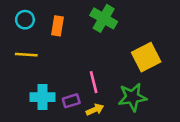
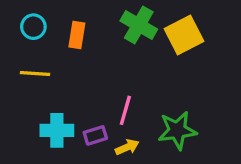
yellow square: (146, 57) -> (184, 35), moved
pink line: (94, 82) -> (125, 110), turned 30

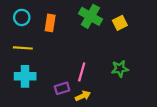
yellow square: (184, 35) -> (120, 23), size x0.6
cyan cross: (57, 130) -> (25, 76), moved
green star: (177, 130) -> (120, 69), moved, size x0.7

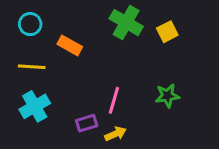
orange rectangle: (50, 23) -> (70, 45), moved, turned -70
cyan cross: (25, 76) -> (35, 106), turned -30

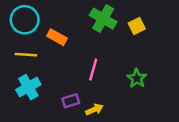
cyan circle: (30, 24) -> (25, 20), size x1.5
green star: (167, 96) -> (137, 78), turned -30
pink line: (114, 100) -> (93, 70), moved

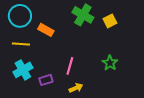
pink line: (93, 70) -> (70, 66), moved
purple rectangle: (71, 101) -> (46, 80), moved

